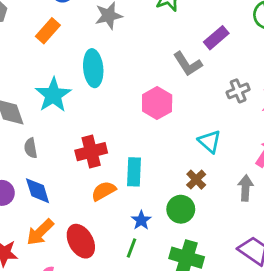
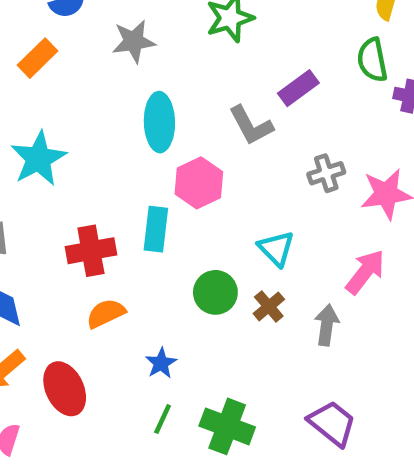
cyan ellipse: (93, 68) -> (159, 122), moved
cyan rectangle: (134, 172) -> (156, 229), moved
brown cross: (196, 180) -> (269, 306), moved
green circle: (181, 209) -> (215, 292), moved
green line: (131, 248) -> (163, 419), moved

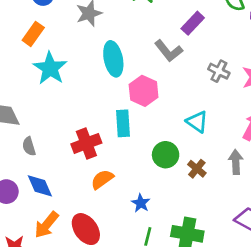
cyan star: (38, 159) -> (50, 68), moved
gray cross: (326, 173) -> (219, 71), turned -35
brown cross: (269, 306) -> (197, 169), moved

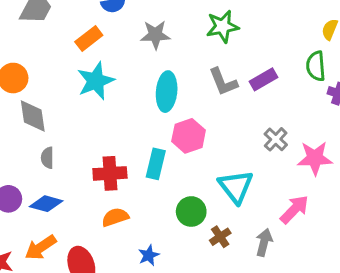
gray L-shape: (168, 51) -> (223, 82), moved
cyan triangle: (197, 122) -> (236, 186), size x1.4
blue diamond: (40, 186) -> (46, 204), turned -68

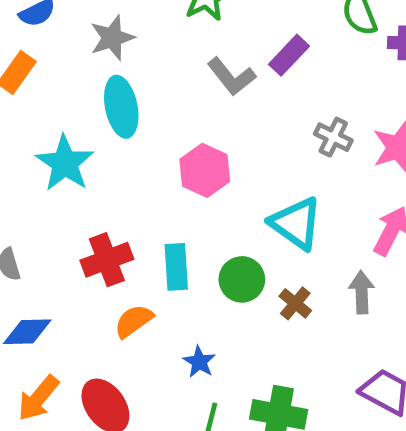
cyan star: (96, 81) -> (65, 163), moved
cyan ellipse: (167, 92) -> (121, 107), moved
cyan rectangle: (156, 164) -> (176, 267), moved

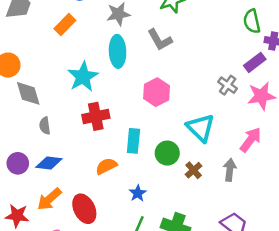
purple rectangle: (289, 55) -> (255, 62), moved
gray L-shape: (231, 77) -> (160, 40), moved
red cross: (107, 260) -> (96, 116), moved

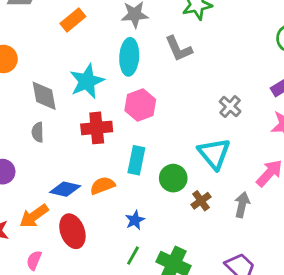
gray cross: (228, 85) -> (230, 106), moved
pink hexagon: (157, 92) -> (140, 105), moved
gray diamond: (28, 93) -> (44, 96), moved
blue diamond: (49, 163) -> (65, 189), moved

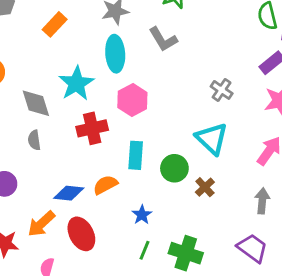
gray arrow: (242, 205) -> (262, 201), moved

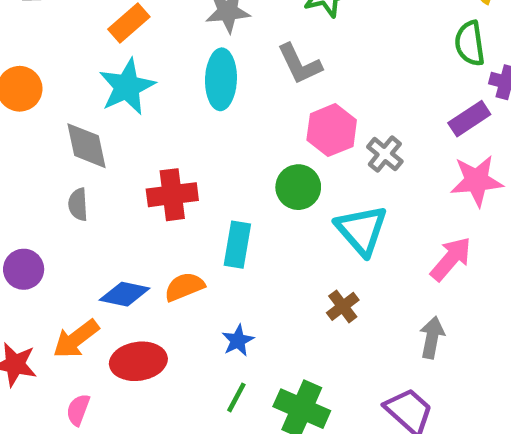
cyan star: (76, 83) -> (127, 87), moved
pink hexagon: (132, 100) -> (332, 130), moved
green circle: (174, 168) -> (298, 187), moved
red ellipse: (81, 234) -> (138, 361), turned -76

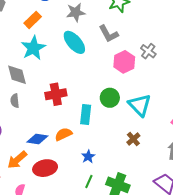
cyan ellipse: (221, 79) -> (74, 42), turned -40
gray cross: (385, 154) -> (148, 51), moved
green circle: (298, 187) -> (110, 98), moved

